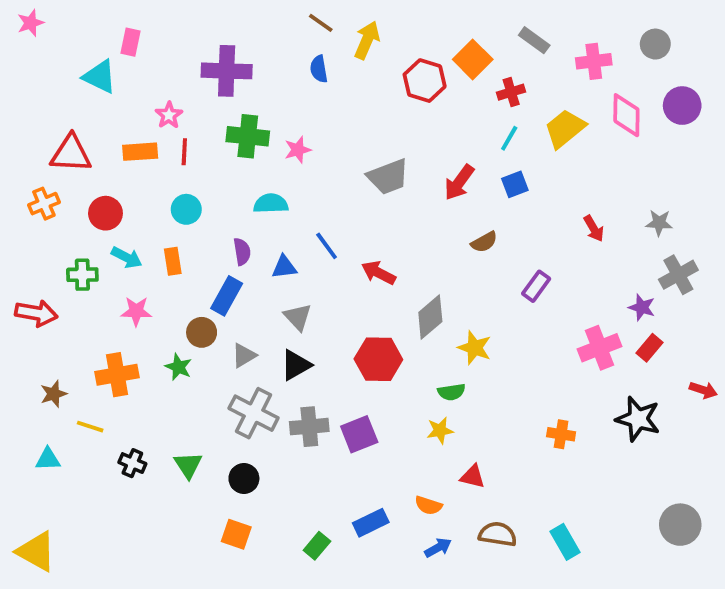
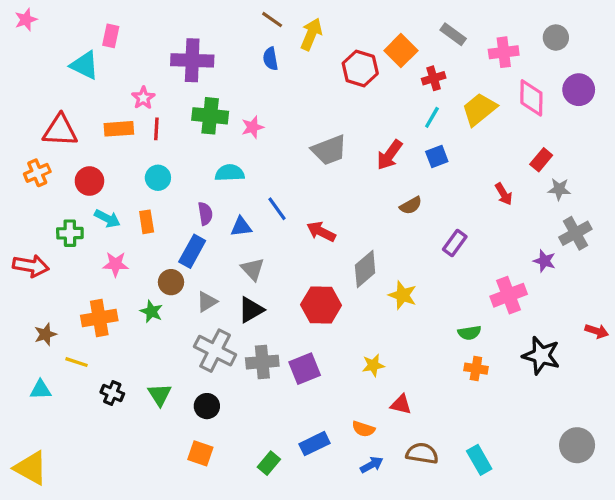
red rectangle: (649, 348) -> (541, 160), moved
green semicircle: (452, 392) -> (469, 333), moved

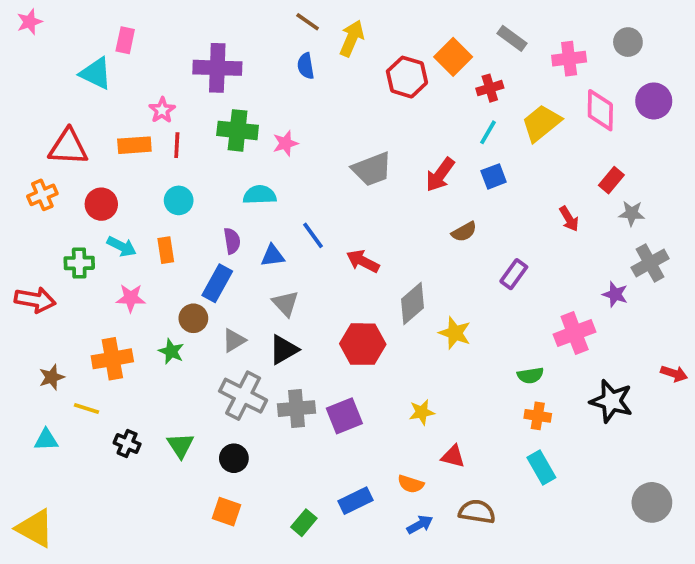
cyan rectangle: (479, 460) -> (541, 467), moved

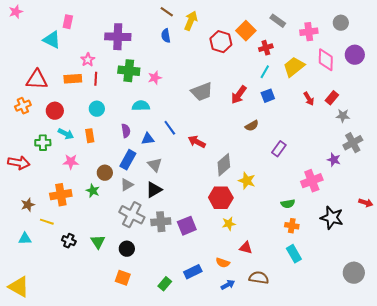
red arrow: (569, 219) -> (309, 99), moved
blue rectangle: (217, 283) -> (128, 160), moved
red hexagon: (363, 344) -> (221, 198), moved

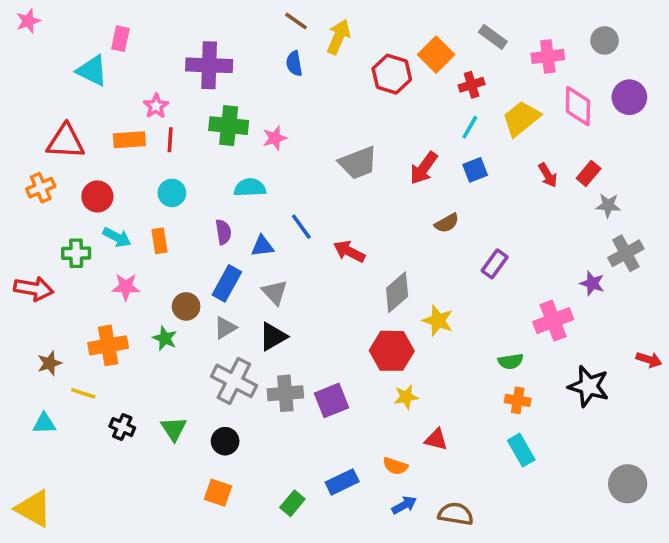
brown semicircle: (259, 278) -> (456, 514), moved

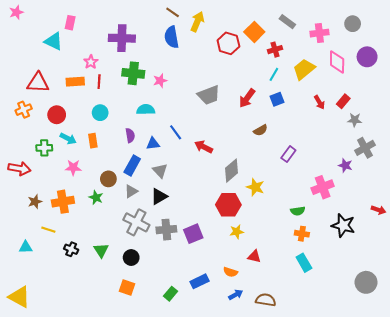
blue semicircle: (294, 64) -> (172, 37), size x1.5
brown star: (50, 363) -> (35, 202), moved

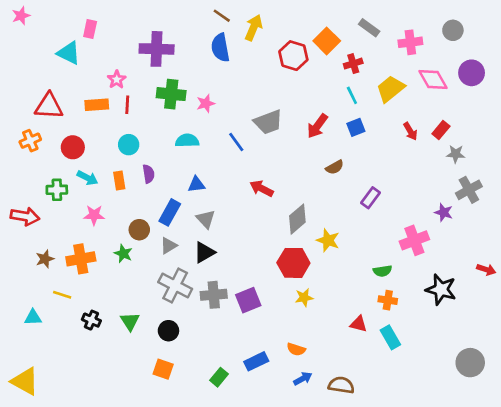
pink diamond: (337, 62) -> (433, 79), turned -30
cyan line: (274, 74) -> (352, 95), turned -56
blue line: (176, 132) -> (236, 142), moved
purple semicircle: (130, 135) -> (149, 174), moved
red triangle: (254, 256) -> (359, 324), moved

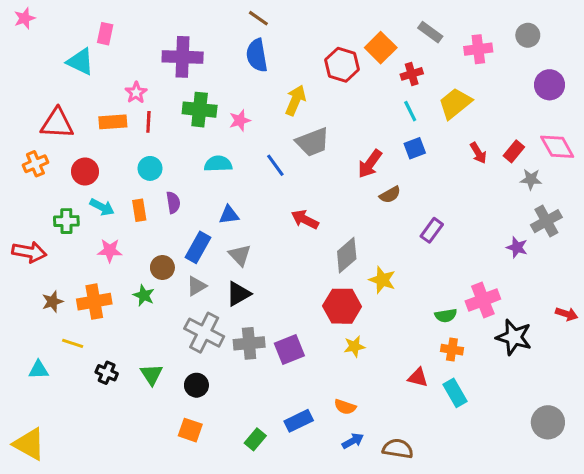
yellow arrow: (254, 28) -> (296, 100), moved
pink diamond: (433, 79) -> (557, 147), moved
red arrow: (317, 126) -> (370, 164), moved
pink cross: (414, 240) -> (483, 300), moved

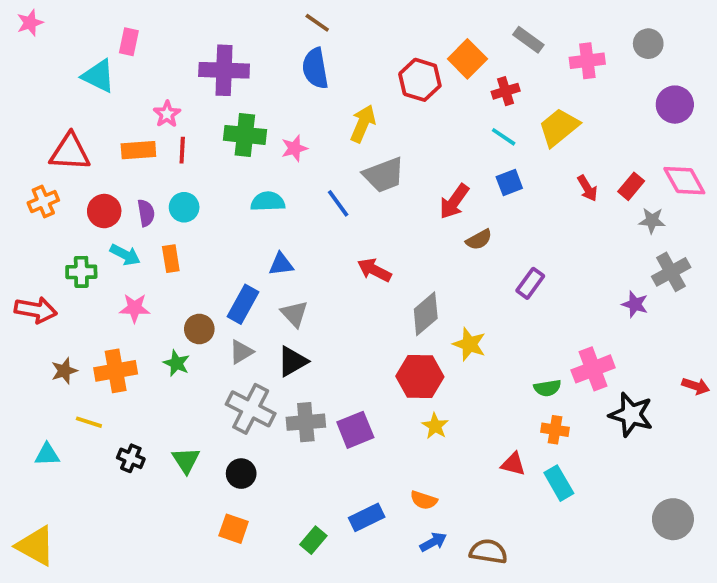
cyan line: (410, 111) -> (504, 137), turned -30
purple semicircle: (173, 202) -> (146, 213), moved
yellow star: (354, 346) -> (435, 426), turned -30

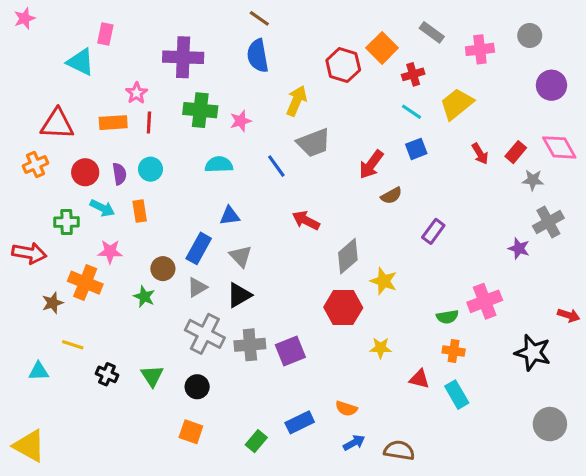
orange cross: (116, 371) -> (85, 283), moved, turned 32
black star: (631, 415) -> (533, 353), moved
yellow star: (435, 426) -> (381, 348), moved, turned -30

